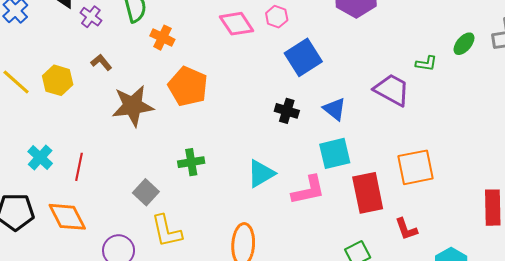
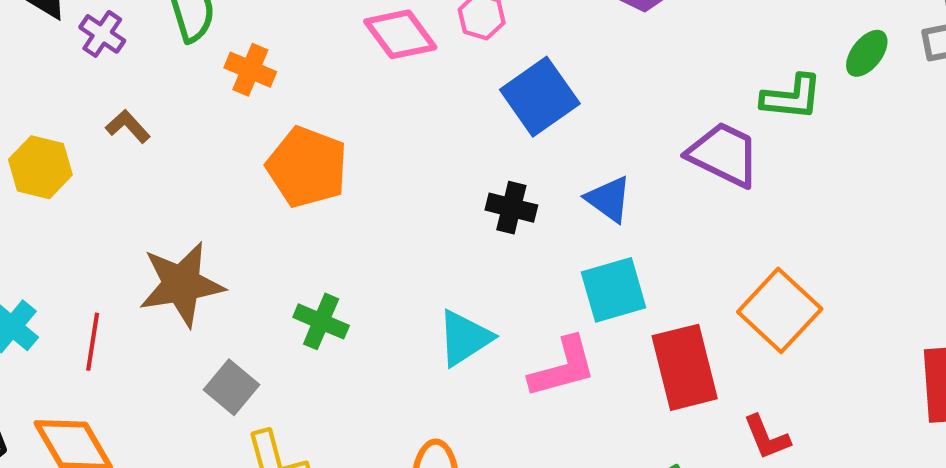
green L-shape: (426, 63) -> (792, 97), size x1.4
brown star: (133, 106) -> (182, 284), moved
green cross: (191, 162) -> (321, 321), turned 35
orange square: (416, 167) -> (780, 310), turned -33

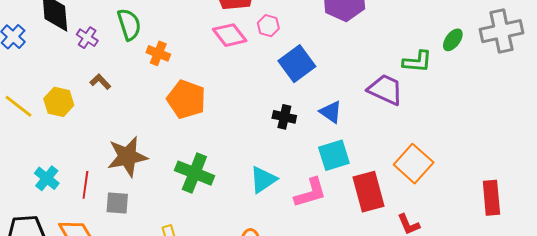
green cross: (321, 321) -> (194, 173), size x1.5
gray square: (231, 387) -> (117, 203), moved, turned -35

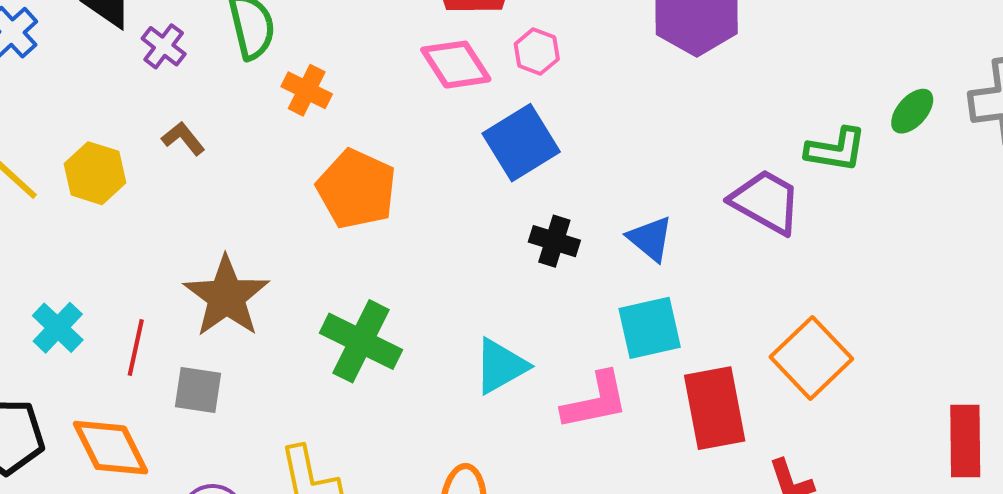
blue square: (297, 64) -> (521, 143), moved
brown star: (127, 157) -> (226, 296), turned -30

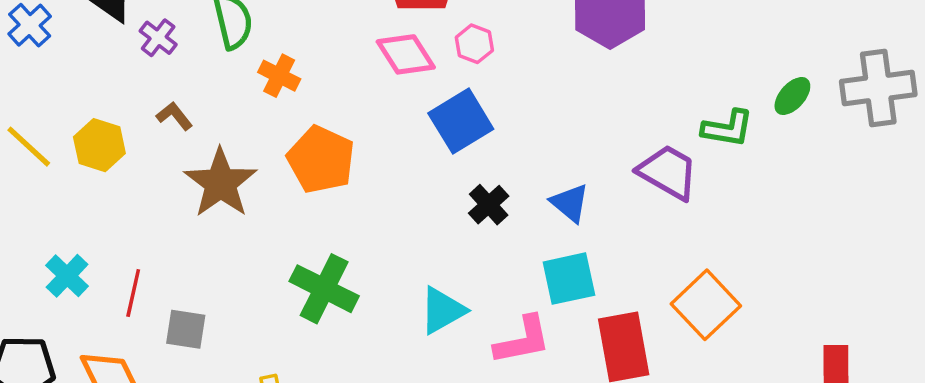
black cross: (554, 241) -> (489, 205), turned 30
brown star: (226, 296) -> (220, 183), moved

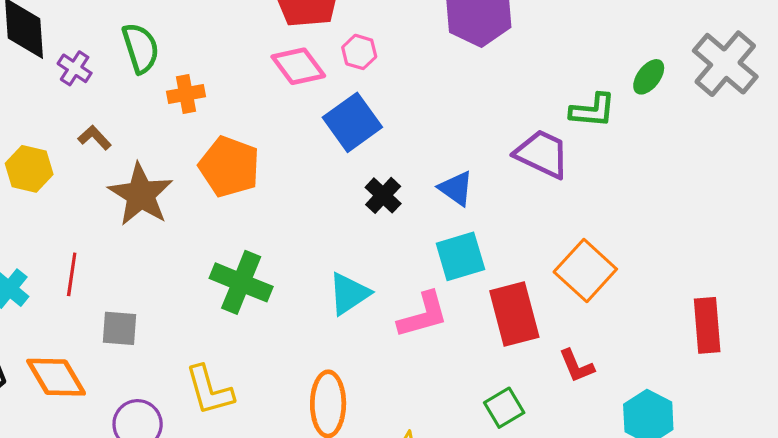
orange cross: (279, 76) -> (186, 94), turned -33
gray cross: (878, 88) -> (725, 64), turned -38
red line: (133, 293) -> (72, 274), moved

